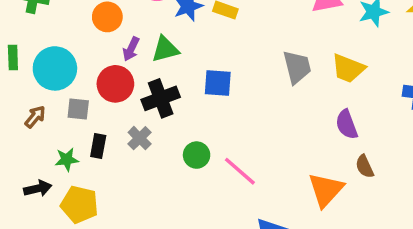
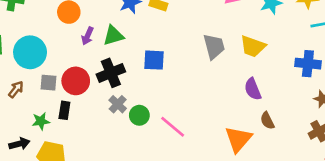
red circle: (115, 84) -> (76, 81), moved
gray cross: (140, 138) -> (118, 104), moved

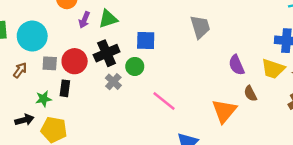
yellow trapezoid: (253, 46) -> (273, 69), moved
green circle: (139, 115) -> (135, 66), moved

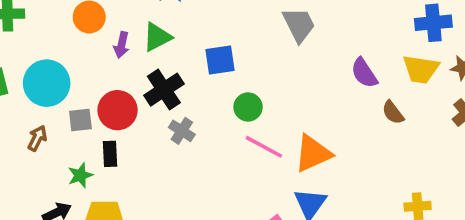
green circle: (135, 66) -> (248, 107), moved
orange triangle: (224, 111) -> (313, 153), moved, turned 36

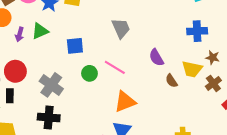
yellow trapezoid: (421, 69) -> (192, 69), moved
black cross: (164, 90) -> (49, 117), moved, turned 35
gray cross: (182, 131) -> (51, 85), size x1.6
pink line: (264, 147) -> (115, 67), moved

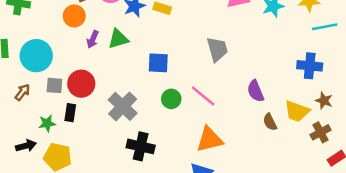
black cross: (49, 117) -> (141, 146), moved

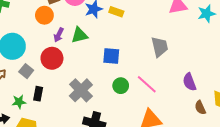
red circle: (81, 84) -> (52, 58), moved
gray square: (54, 85) -> (26, 71), turned 32

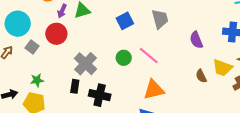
blue square: (111, 56) -> (125, 21), moved, turned -30
purple semicircle: (189, 82) -> (196, 40), moved
black rectangle: (38, 94) -> (75, 86), moved
green star: (19, 102) -> (37, 80), moved

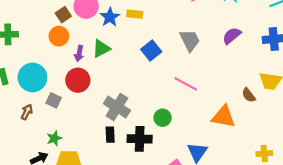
purple semicircle: (196, 40) -> (232, 36), moved, turned 84
green circle: (124, 58) -> (163, 118), moved
green star: (37, 80) -> (54, 138), moved
orange triangle: (154, 90) -> (223, 117), moved, turned 35

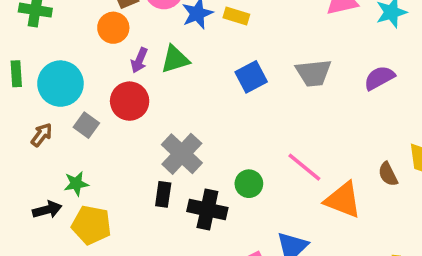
gray trapezoid: (190, 40) -> (314, 73), turned 100
pink line: (186, 84) -> (304, 167), moved

